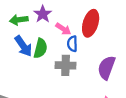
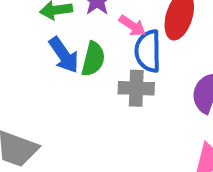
blue semicircle: (72, 44) -> (148, 51), size x1.5

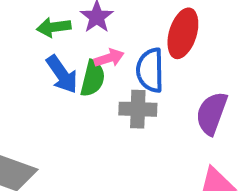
pink arrow: (132, 26) -> (109, 58), moved, turned -52

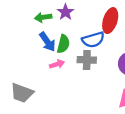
pink arrow: (109, 58) -> (57, 64), moved
blue semicircle: (150, 70) -> (93, 40), turned -105

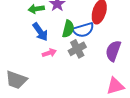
green semicircle: (63, 44) -> (68, 29), moved
gray cross: (87, 60) -> (77, 49), turned -30

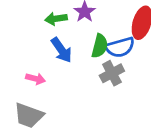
pink arrow: (49, 53) -> (35, 79), moved, turned 32

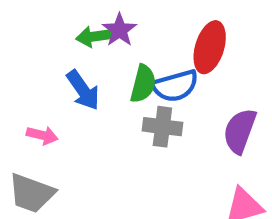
green arrow: (56, 19) -> (94, 36), moved
gray cross: (112, 73) -> (162, 127), turned 35

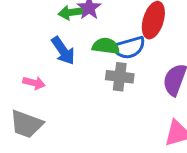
green semicircle: (143, 84) -> (106, 46), turned -96

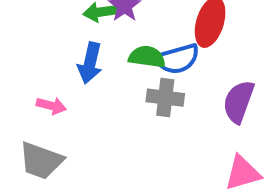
blue arrow: (63, 51) -> (90, 63), turned 48

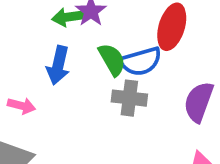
green semicircle: (147, 57) -> (112, 60), turned 52

